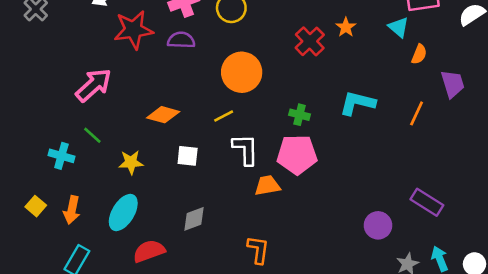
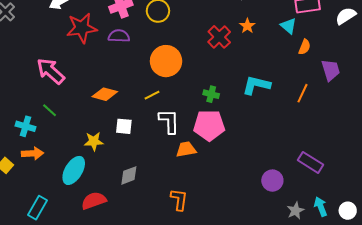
pink arrow: (94, 85) -> (51, 71), turned -96
yellow star: (131, 162) -> (94, 141), moved
orange arrow: (72, 210) -> (33, 153), moved, turned -105

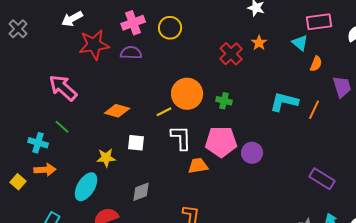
orange circle: (166, 61) -> (187, 94), moved
cyan L-shape: (256, 85) -> (284, 102), moved
green cross: (211, 94) -> (224, 101), moved
purple circle: (272, 181) -> (252, 153), moved

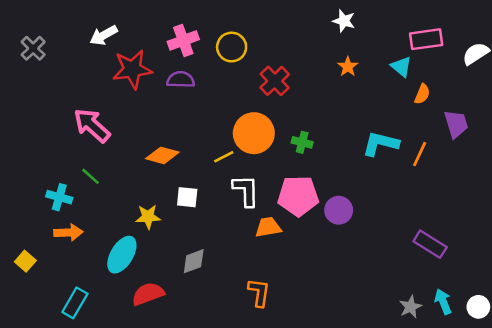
red cross: (231, 54) -> (275, 81), moved
yellow square: (18, 182) -> (25, 261), moved

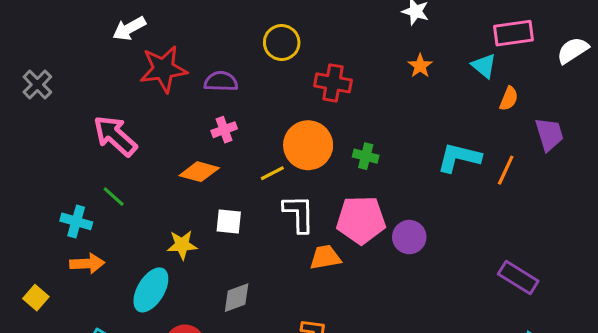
pink cross: (183, 40) -> (224, 130), moved, size x0.7
gray cross: (33, 48) -> (37, 85), moved
red cross: (275, 81) -> (333, 83), turned -36

